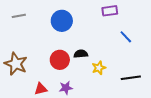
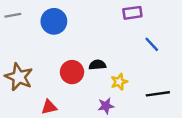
gray line: (19, 16) -> (13, 15), moved
blue circle: (62, 21) -> (54, 21), moved
purple star: (66, 88) -> (106, 106), moved

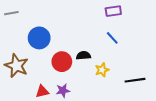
blue circle: (54, 21) -> (39, 38), moved
blue line: (152, 44) -> (112, 38), moved
purple star: (106, 106) -> (63, 90), moved

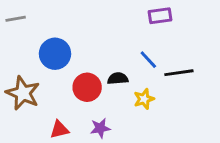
blue line: (112, 38) -> (148, 60), moved
black line: (135, 80) -> (179, 73), moved
purple star: (63, 90) -> (100, 128), moved

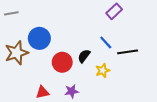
purple rectangle: (160, 16) -> (114, 11), turned -35
black semicircle: (118, 79) -> (84, 56), turned -48
brown star: (23, 93) -> (17, 53), moved, turned 30

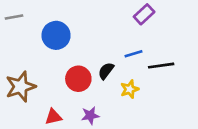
blue circle: (39, 38) -> (56, 35), moved
blue line: (106, 42) -> (134, 54), turned -64
brown star: (17, 53) -> (21, 87), moved

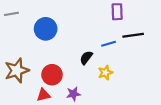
purple rectangle: (144, 14) -> (117, 12), turned -49
black line: (161, 66) -> (133, 35), moved
red circle: (78, 79) -> (52, 75), moved

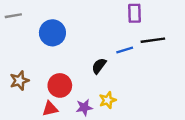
brown star: (17, 70) -> (19, 81), size x0.7
yellow star: (105, 73) -> (108, 100), moved

